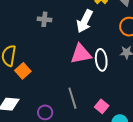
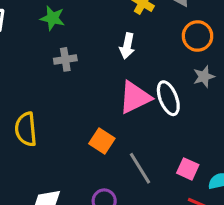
white arrow: (85, 21) -> (127, 46), size x0.7
orange square: (23, 71) -> (102, 141), moved

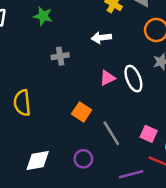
white arrow: (127, 46) -> (101, 38), turned 72
gray cross: (65, 59) -> (60, 56), moved
pink triangle: (135, 97) -> (107, 78), size x0.6

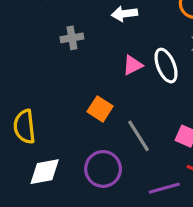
yellow semicircle: (22, 103) -> (25, 127), moved
purple circle: (83, 159) -> (103, 169), size x1.5

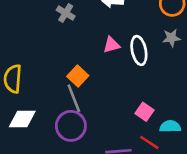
gray cross: (72, 38) -> (66, 13), turned 30
gray line: (139, 136) -> (74, 98), moved

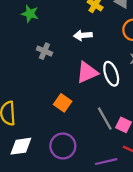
pink triangle: (111, 45) -> (87, 72), size x1.5
gray line: (74, 98) -> (105, 119), moved

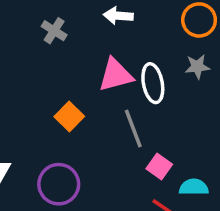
gray line: (105, 119) -> (133, 129), moved

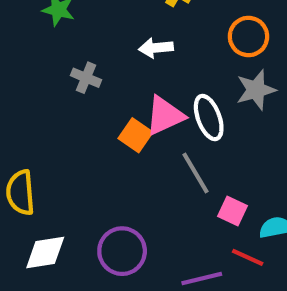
gray star: (197, 67) -> (256, 90), size x1.4
orange square: (69, 117) -> (135, 135), moved

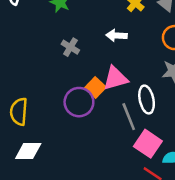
white ellipse: (209, 118) -> (147, 99), moved
pink square: (233, 211) -> (148, 144), size x1.5
purple circle: (122, 251) -> (79, 102), moved

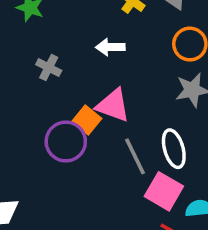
pink triangle: (115, 78) -> (113, 105), turned 40
white ellipse: (147, 99) -> (174, 149), moved

